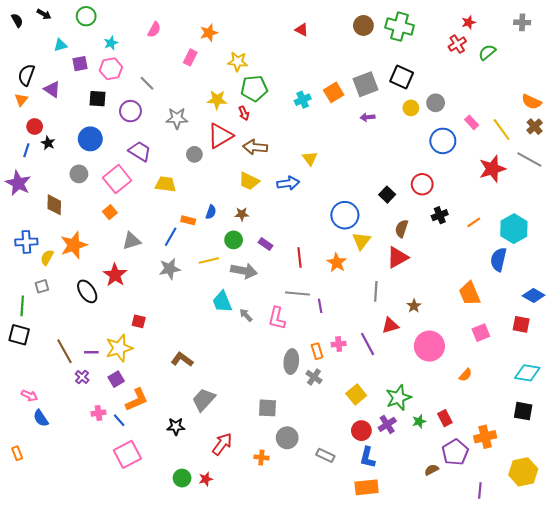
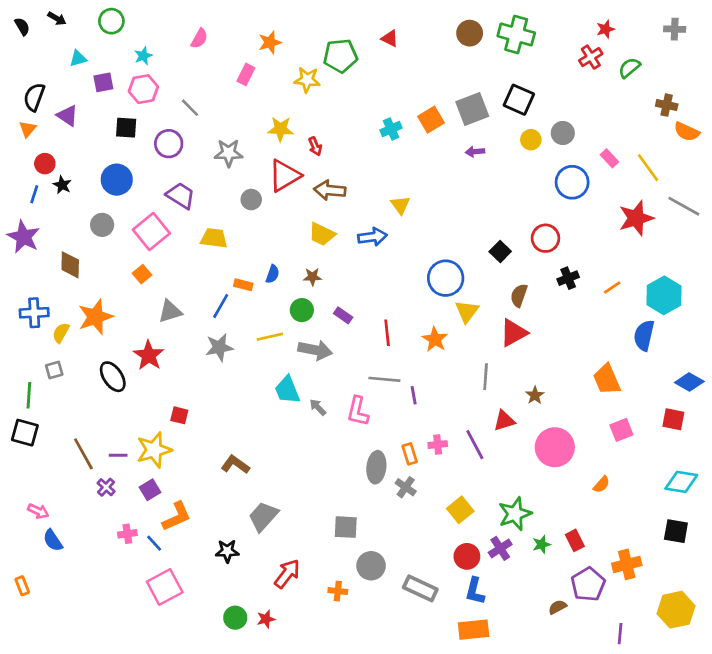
green pentagon: (254, 88) -> (340, 56), moved
brown cross: (535, 127) -> (667, 105), moved, turned -35
gray rectangle: (325, 455) -> (420, 588), size x1.4

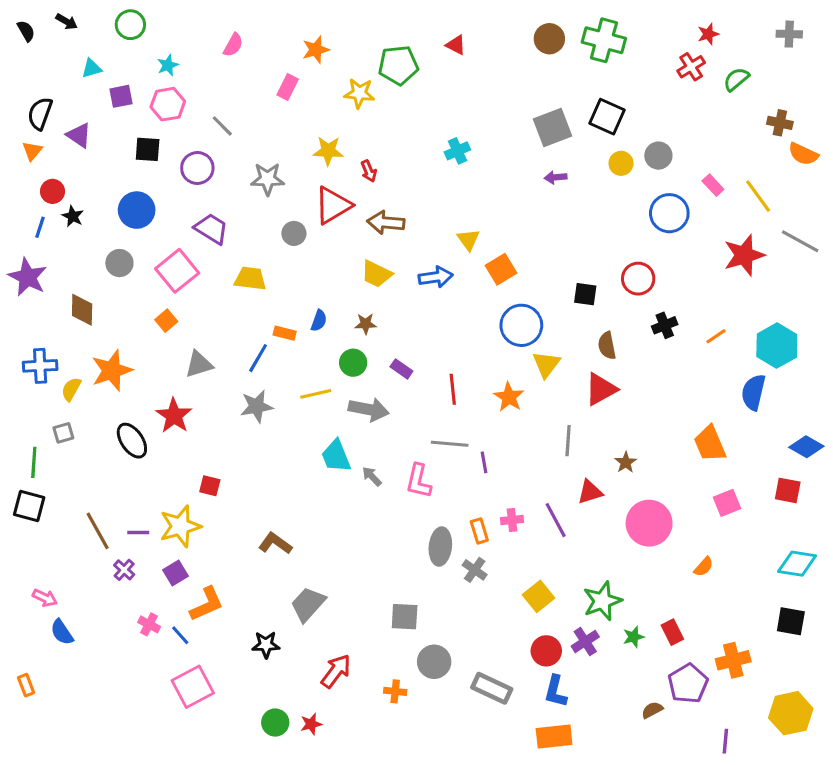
orange square: (431, 120) -> (501, 269), moved
black square: (500, 251) -> (585, 294), turned -36
brown semicircle: (519, 295) -> (607, 346), turned -30
pink cross: (127, 534) -> (149, 624), turned 36

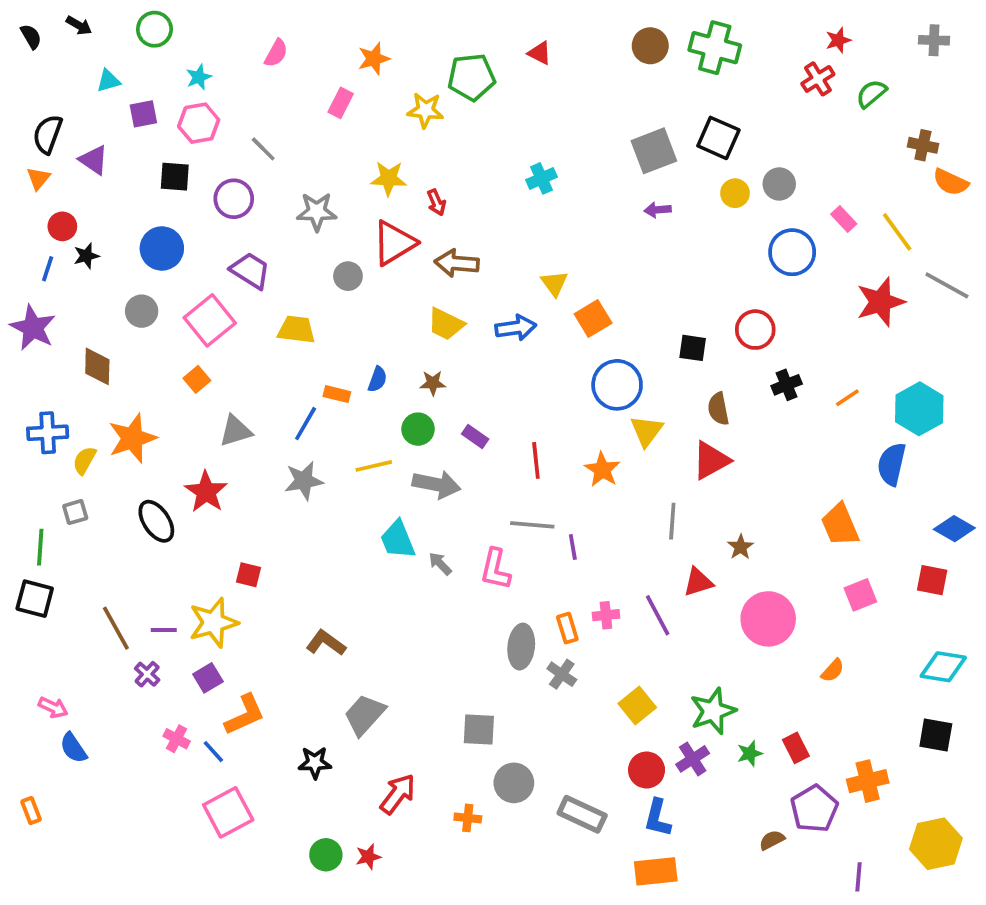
black star: (73, 216) -> (86, 256), turned 30

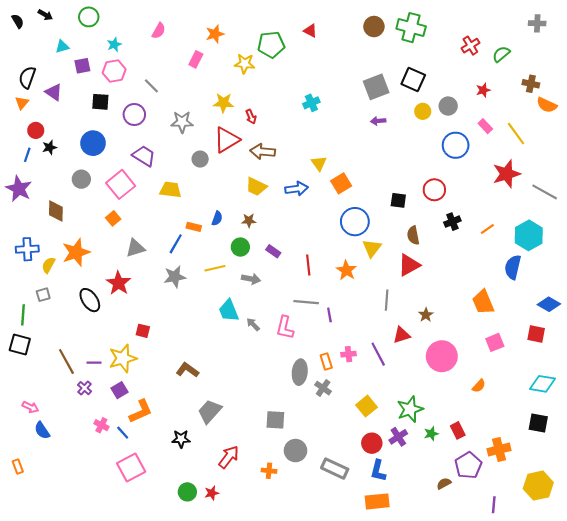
red star: (838, 40) -> (483, 90), moved
gray line: (947, 285) -> (545, 192), moved
gray arrow: (436, 484) -> (251, 279), size x0.7

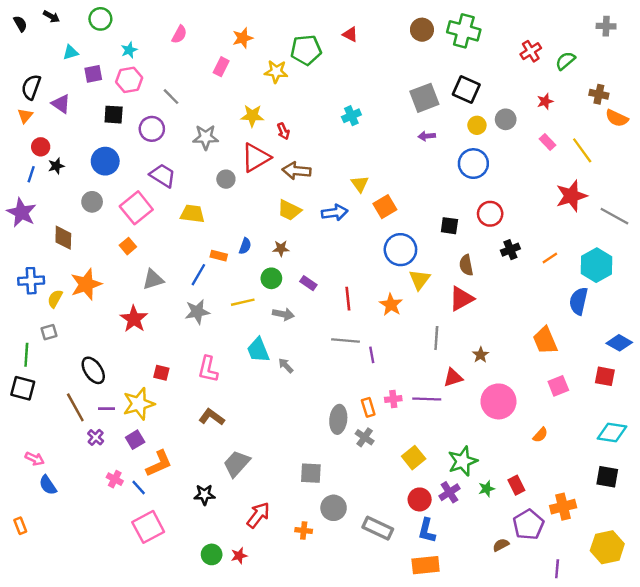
blue circle: (456, 145) -> (473, 164), moved
black ellipse: (90, 300) -> (93, 370), moved
pink L-shape: (285, 328) -> (208, 369), moved
purple line: (378, 354) -> (427, 399), turned -60

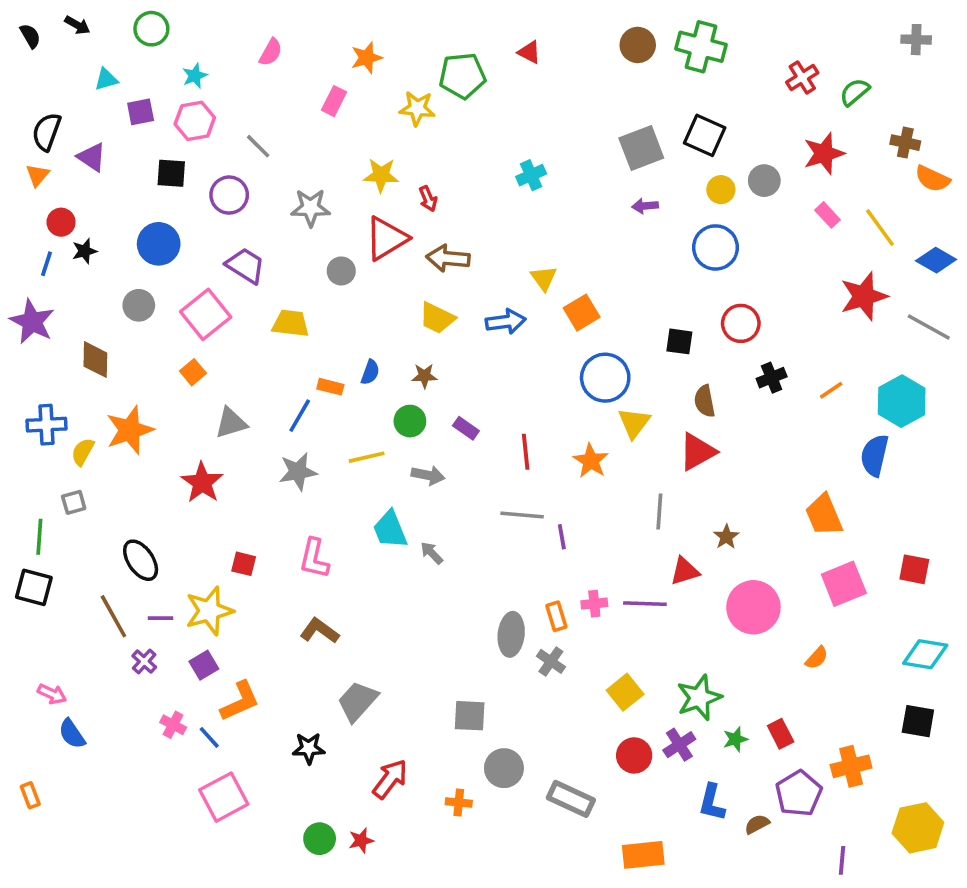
red star: (545, 101) -> (824, 153), size x1.6
blue diamond: (619, 343) -> (936, 260), moved
pink square: (558, 386) -> (844, 584), size x1.4
blue L-shape: (427, 531) -> (712, 802), moved

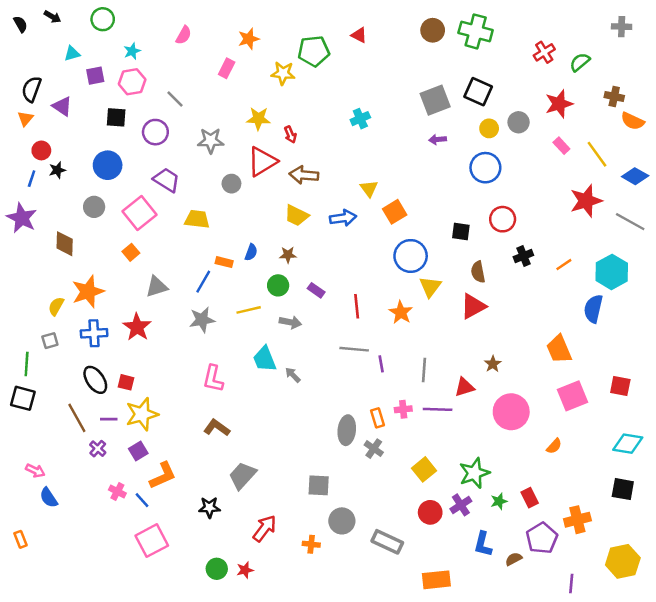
blue cross: (47, 425) -> (94, 333), moved
gray line: (659, 511) -> (424, 370), moved
red square: (244, 564) -> (126, 382), moved

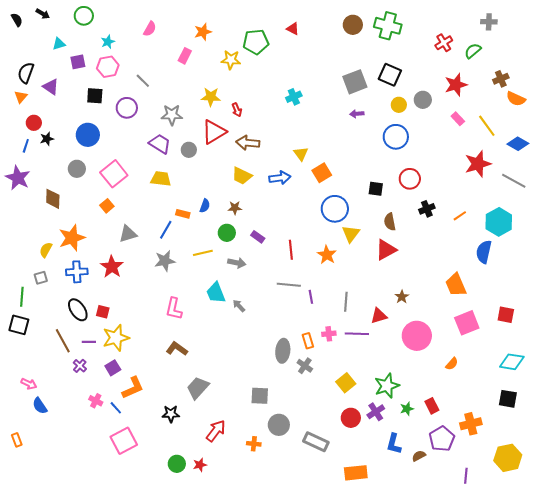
gray cross: (622, 27) -> (489, 22), moved
brown cross: (614, 96) -> (501, 79), turned -35
purple trapezoid: (166, 180) -> (160, 144), moved

